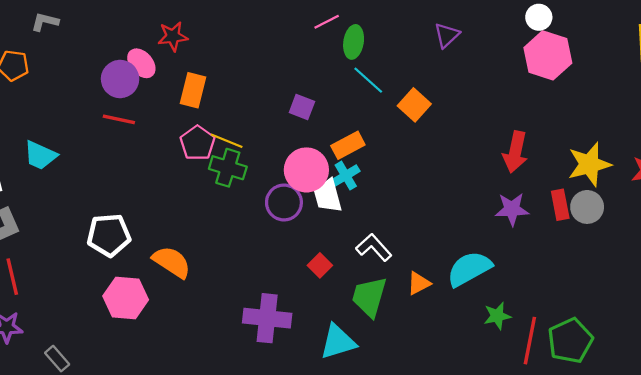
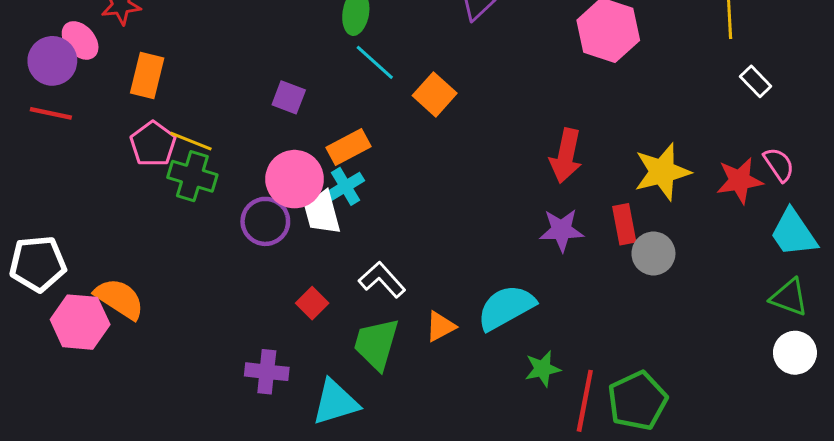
gray circle: (587, 207) -> (653, 253), moved
pink hexagon: (126, 298) -> (80, 322), moved
purple cross: (267, 318) -> (267, 372), moved, size x0.7

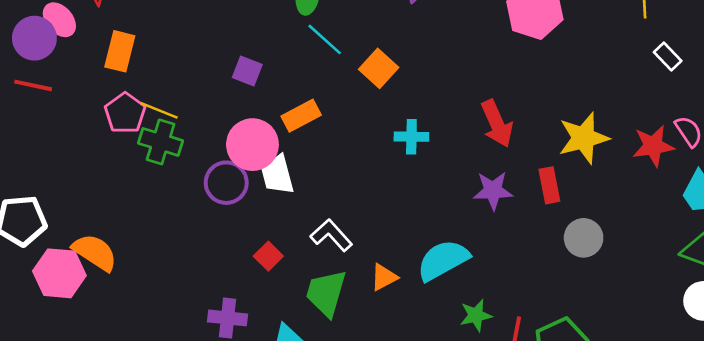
red arrow: (566, 156) -> (497, 124), turned -36
cyan cross: (346, 186) -> (411, 137), moved, turned 32
gray circle: (653, 253) -> (584, 238), moved

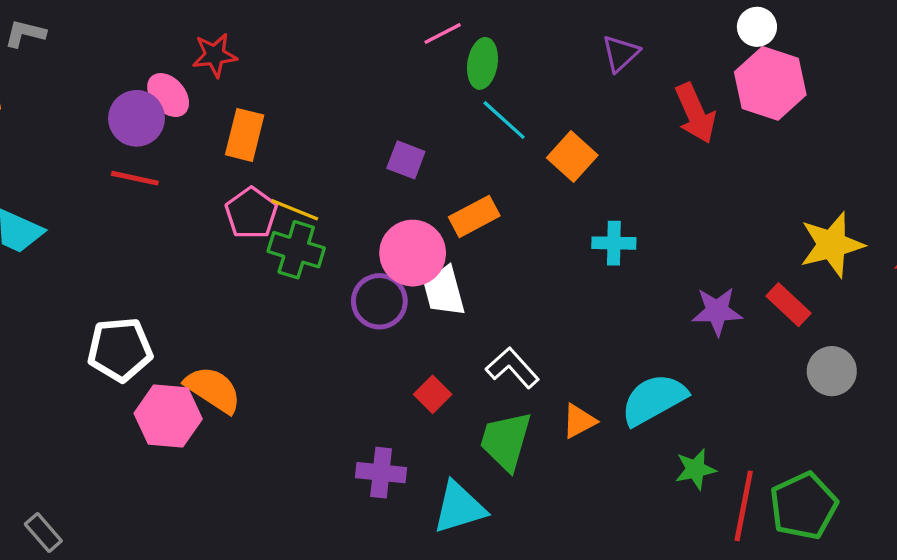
red arrow: (497, 124) -> (695, 113), moved
red rectangle: (549, 185) -> (789, 305), turned -36

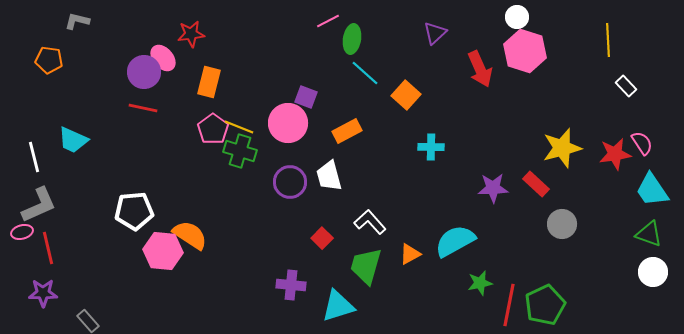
pink circle: (413, 253) -> (288, 123), moved

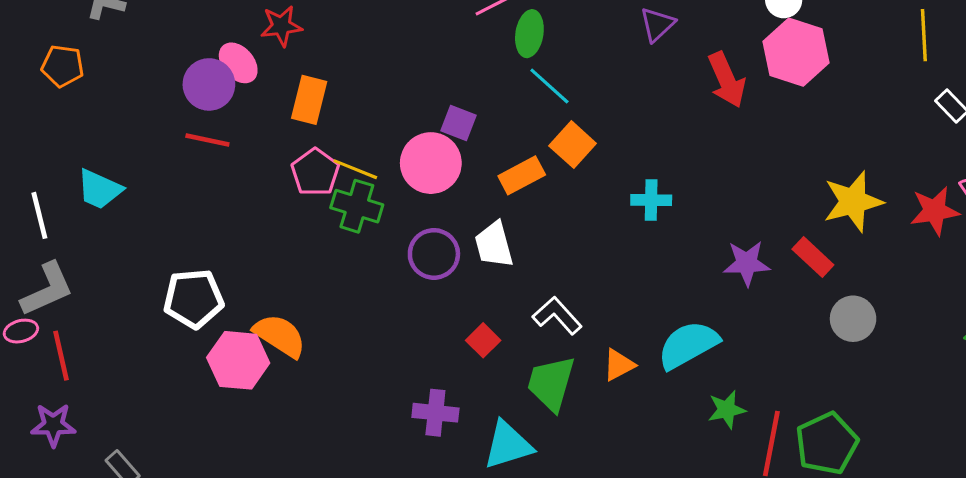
orange square: (406, 95) -> (573, 145), moved

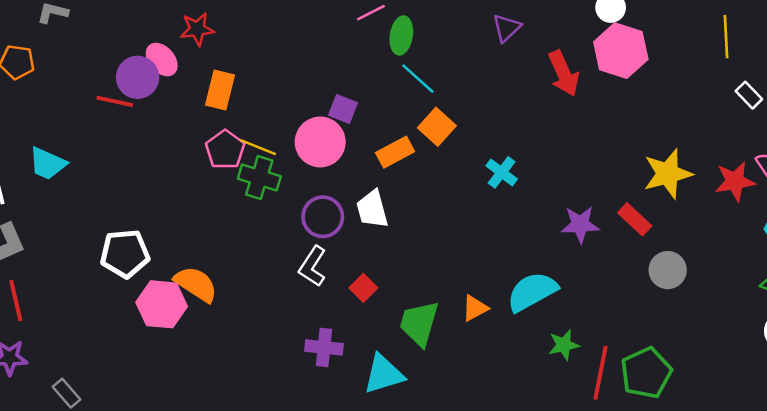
red line: (207, 140) -> (115, 101), moved
cyan cross: (651, 200) -> (502, 172), turned 36
white L-shape: (557, 316) -> (313, 266), moved, turned -105

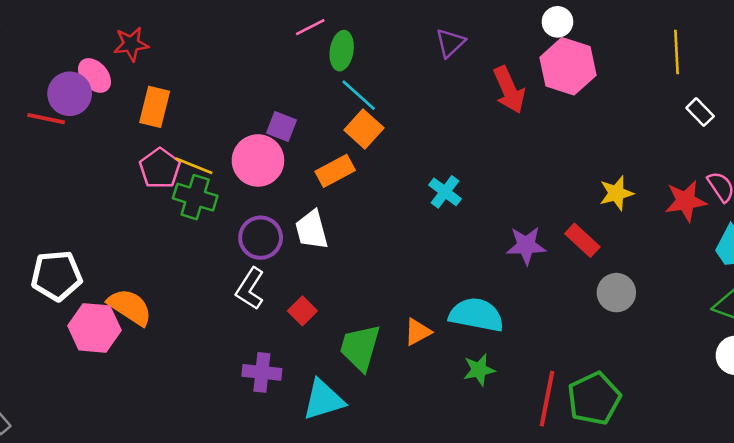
orange square: (437, 127) -> (364, 129), moved
yellow star: (668, 174) -> (616, 193), size x0.7
cyan semicircle: (532, 292) -> (476, 315), turned 40
green star: (564, 345) -> (479, 370), moved

